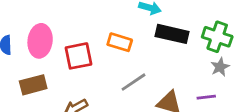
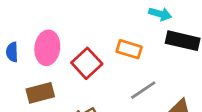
red square: (79, 56) -> (87, 63), turned -32

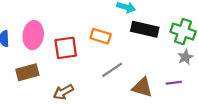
red square: (87, 63) -> (66, 48), turned 35

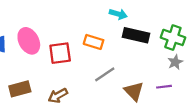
pink ellipse: (33, 35) -> (29, 41), turned -35
brown rectangle: (27, 72) -> (20, 89), moved
brown triangle: (142, 87) -> (134, 91), turned 30

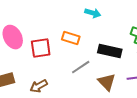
black rectangle: (136, 35) -> (110, 51), moved

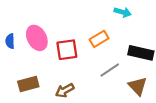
orange rectangle: (71, 38) -> (99, 39), turned -48

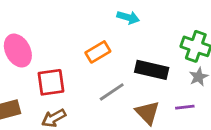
red square: (67, 50) -> (51, 82), moved

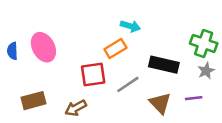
cyan arrow: (128, 17) -> (130, 26), moved
red square: (51, 82) -> (93, 74), moved

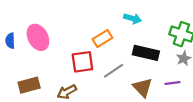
cyan arrow: (130, 26) -> (133, 18), moved

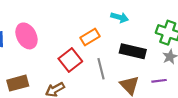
red square: (82, 62) -> (70, 60), turned -30
gray line: (114, 71) -> (101, 69), turned -70

